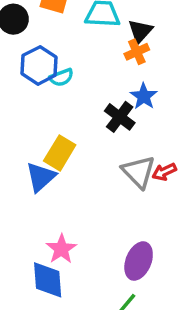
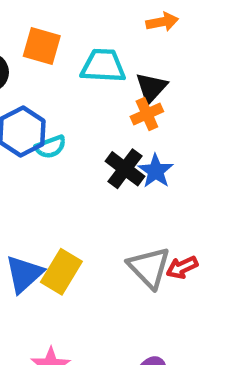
black cross: (120, 117) -> (125, 169), moved
yellow rectangle: (60, 153) -> (61, 272), moved

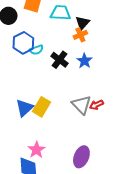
black cross: (125, 169) -> (59, 60), moved

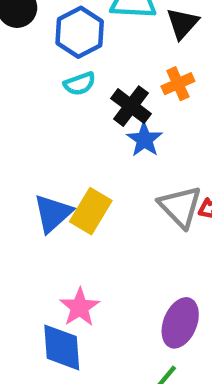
orange cross: (80, 35) -> (178, 84), moved
blue hexagon: (23, 43) -> (80, 32), moved
blue star: (84, 61) -> (144, 140), moved

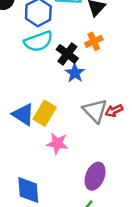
cyan semicircle: (80, 84) -> (38, 41), size x1.6
blue triangle: (53, 213) -> (23, 114), turned -45
pink star: (80, 307) -> (57, 143), moved, turned -30

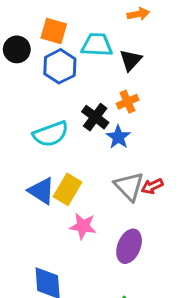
cyan semicircle: (38, 41) -> (51, 134), moved
blue star: (75, 73) -> (118, 137), moved
purple ellipse: (95, 176) -> (129, 246), moved

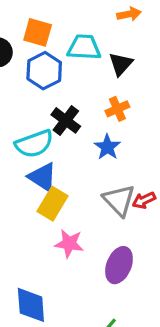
black cross: (95, 117) -> (66, 120), moved
blue triangle: (41, 191) -> (43, 177), moved

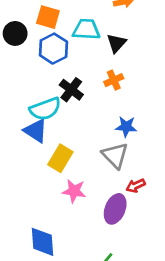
blue star: (107, 147) -> (126, 127), moved, turned -30
blue triangle: (43, 177) -> (36, 131), moved
red arrow: (144, 200) -> (136, 186), moved

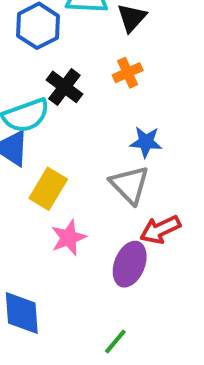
red arrow: (136, 186) -> (160, 230), size x1.4
pink star: (74, 191) -> (69, 238), turned -30

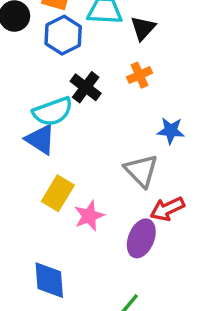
blue star: (146, 142) -> (171, 131), moved
yellow rectangle: (48, 189) -> (58, 193), moved

